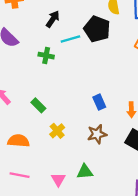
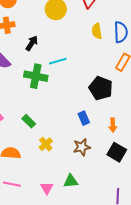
black arrow: (53, 19) -> (32, 43), moved
black pentagon: (97, 29) -> (101, 88), moved
green cross: (46, 56) -> (36, 76), size x1.6

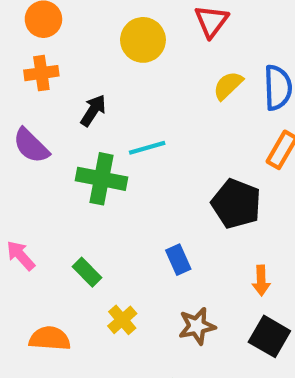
yellow semicircle: (97, 31) -> (228, 86), turned 56
blue rectangle: (84, 118) -> (178, 260), moved

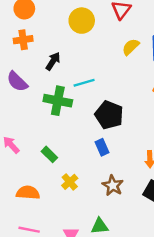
black pentagon: (236, 204) -> (109, 115), moved
brown star: (197, 326) -> (113, 185), turned -30

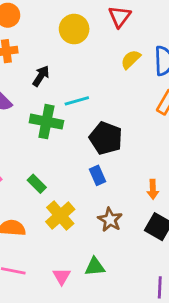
yellow cross: (70, 182) -> (60, 216), size x1.5

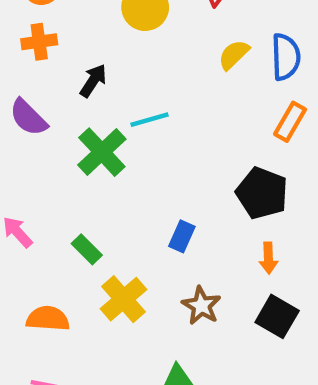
green cross: (46, 122) -> (102, 152), turned 36
black pentagon: (106, 138) -> (262, 193), moved
blue rectangle: (98, 175) -> (182, 236), turned 48

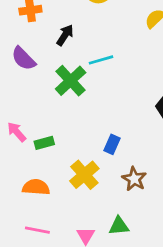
blue rectangle: (182, 236) -> (112, 144), moved
green rectangle: (87, 249) -> (44, 143), moved, turned -60

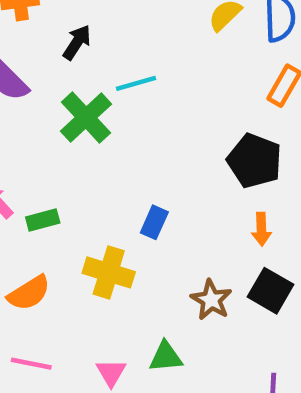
yellow cross: (84, 175) -> (109, 272), turned -32
brown star: (134, 179) -> (211, 300), moved
orange semicircle: (36, 187) -> (29, 293), turned 144

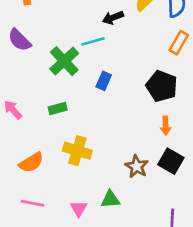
black arrow: (77, 42) -> (113, 18), moved, turned -144
green rectangle: (43, 220) -> (58, 108), moved
blue rectangle: (154, 222) -> (104, 81), moved

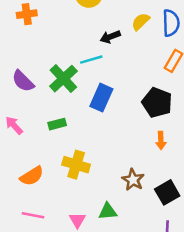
purple semicircle: (19, 40) -> (23, 81), moved
blue rectangle: (104, 81) -> (101, 98), size x1.5
black square: (171, 161) -> (167, 192), moved, turned 30

